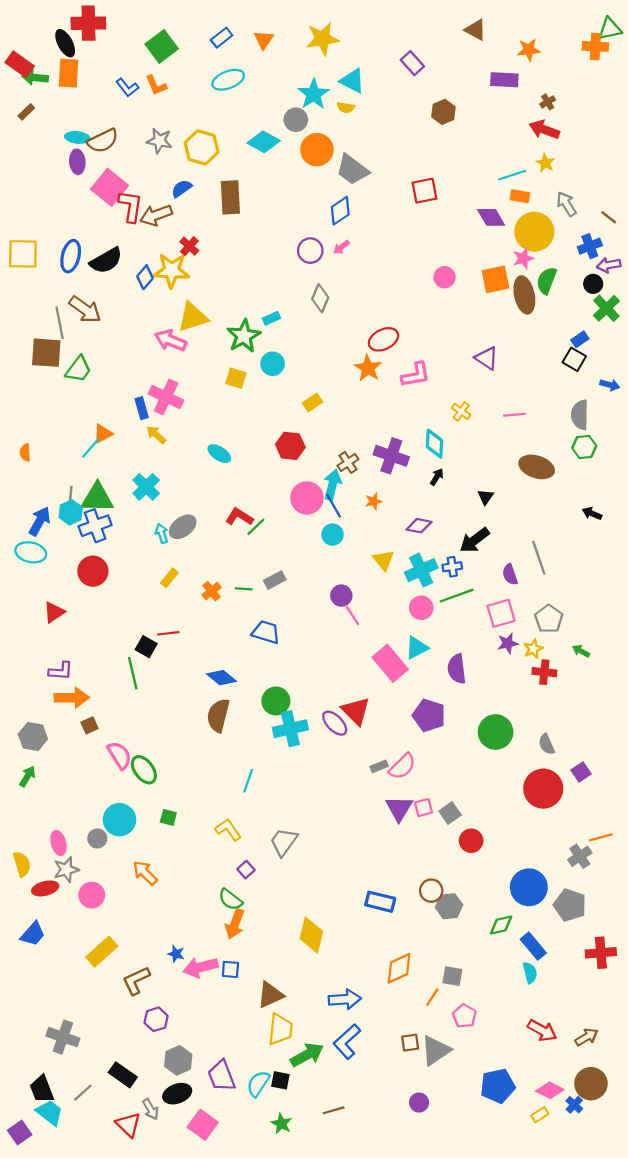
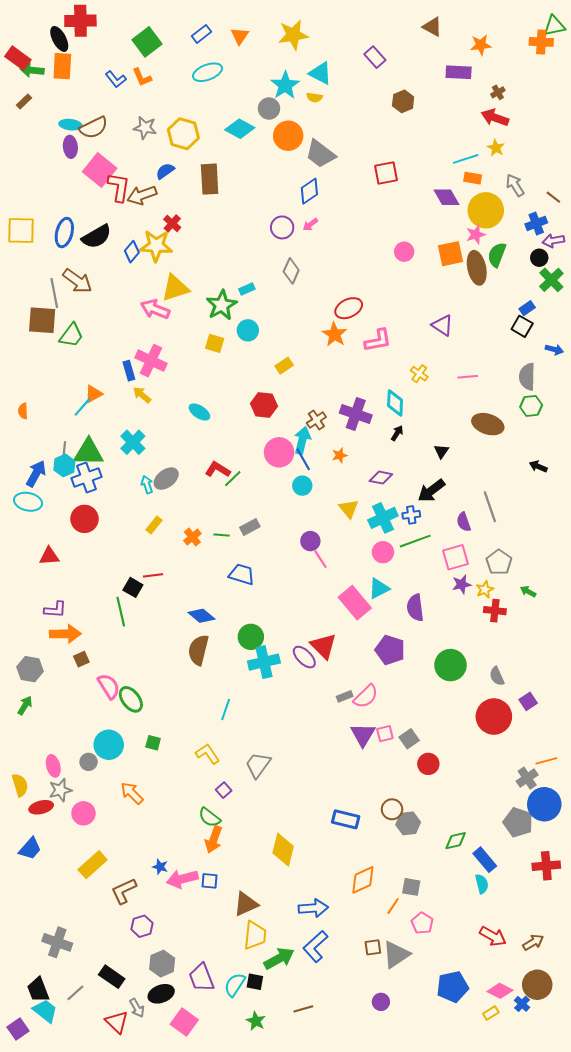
red triangle: (54, 612) -> (49, 556), turned 30
blue circle: (529, 887) -> (544, 804), moved

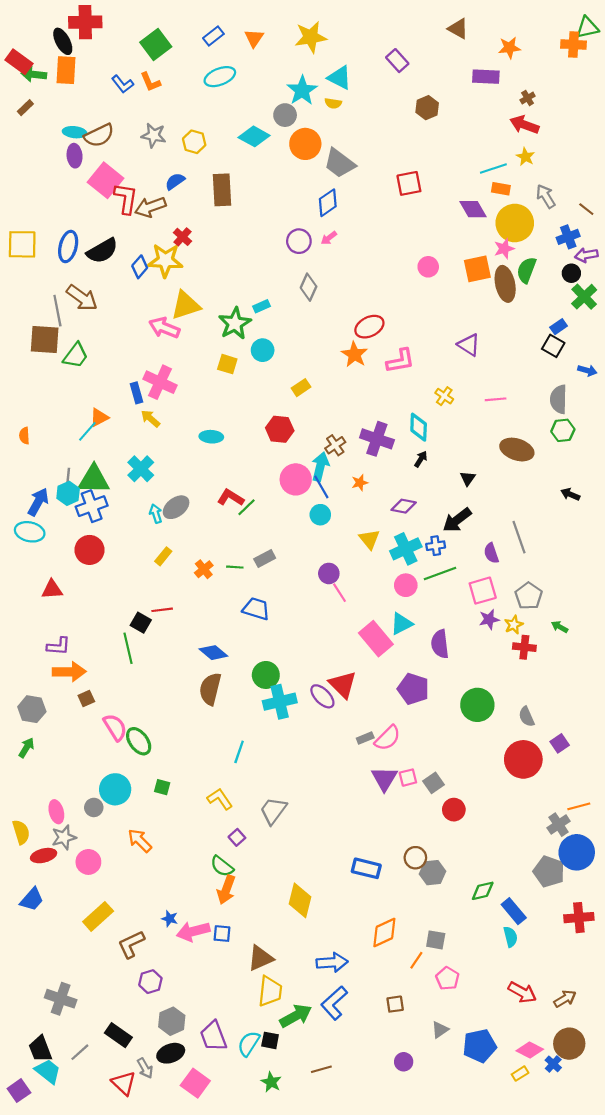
yellow hexagon: (183, 134) -> (194, 142), size x0.7
cyan ellipse: (199, 412) -> (211, 437), turned -30
gray triangle: (396, 954) -> (440, 1030), moved, size x0.6

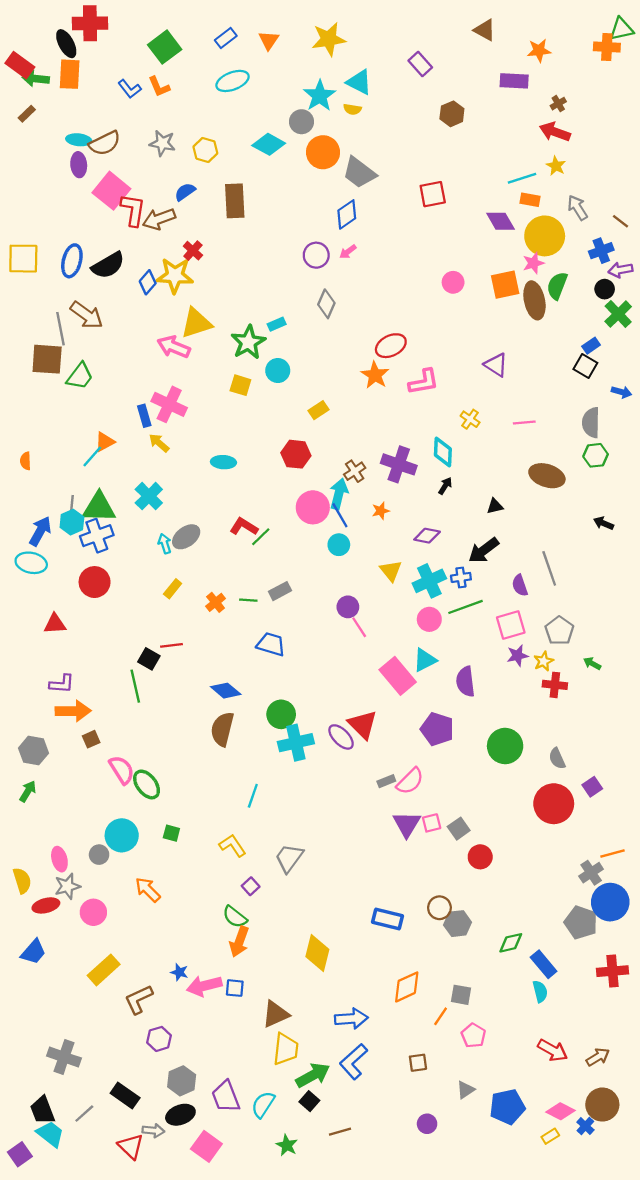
black triangle: (468, 478) -> (495, 506), turned 42
black square: (270, 1040) -> (309, 1101), moved, turned 30
gray arrow: (145, 1068) -> (153, 1131), turned -54

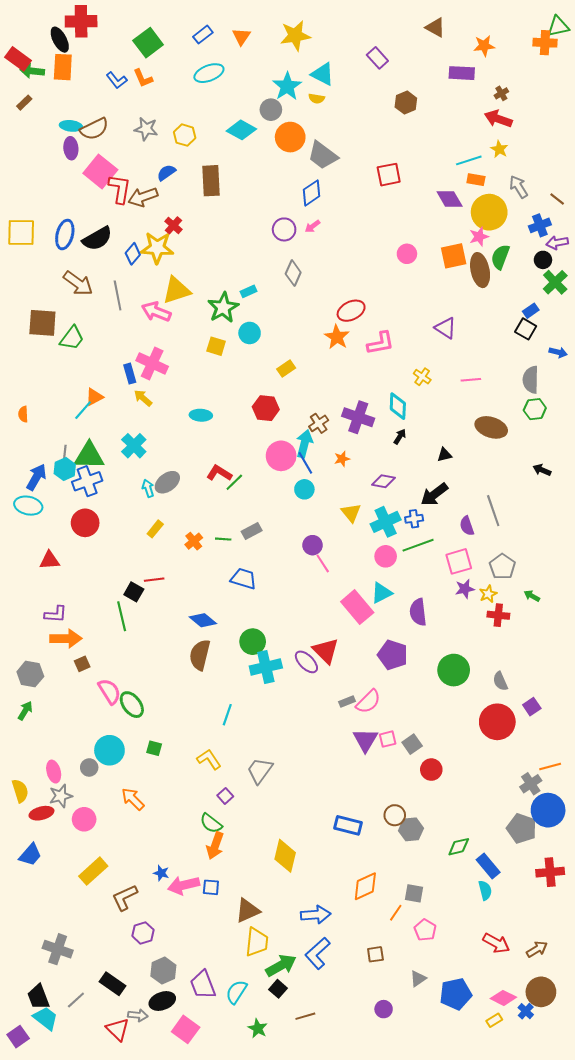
gray line: (61, 329) -> (118, 295), moved

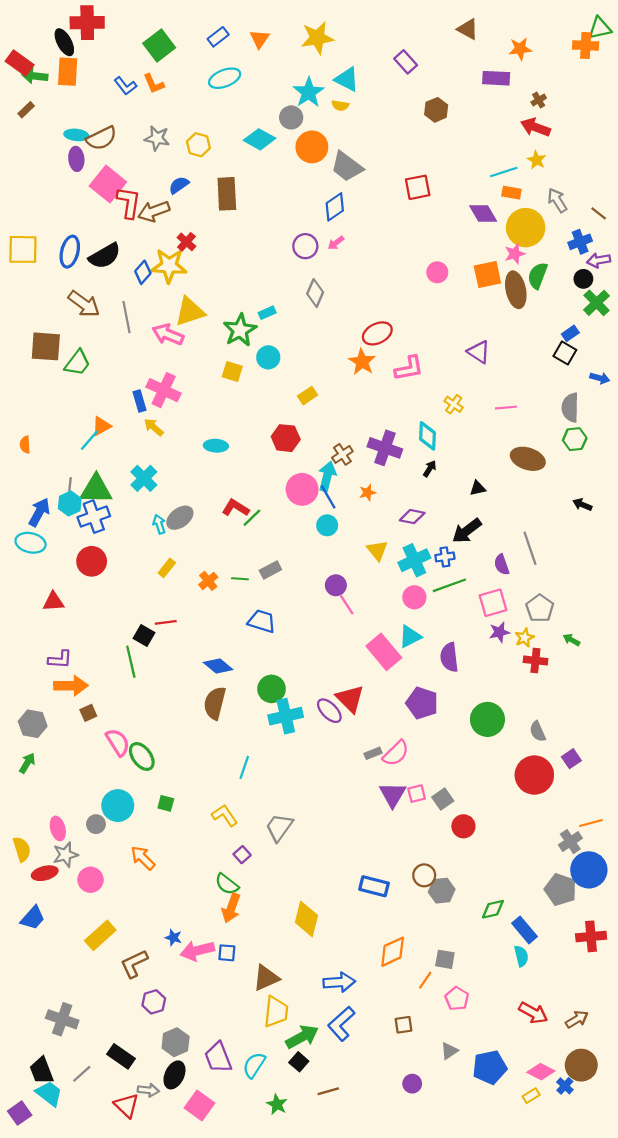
black ellipse: (162, 1001) -> (174, 1075), turned -45

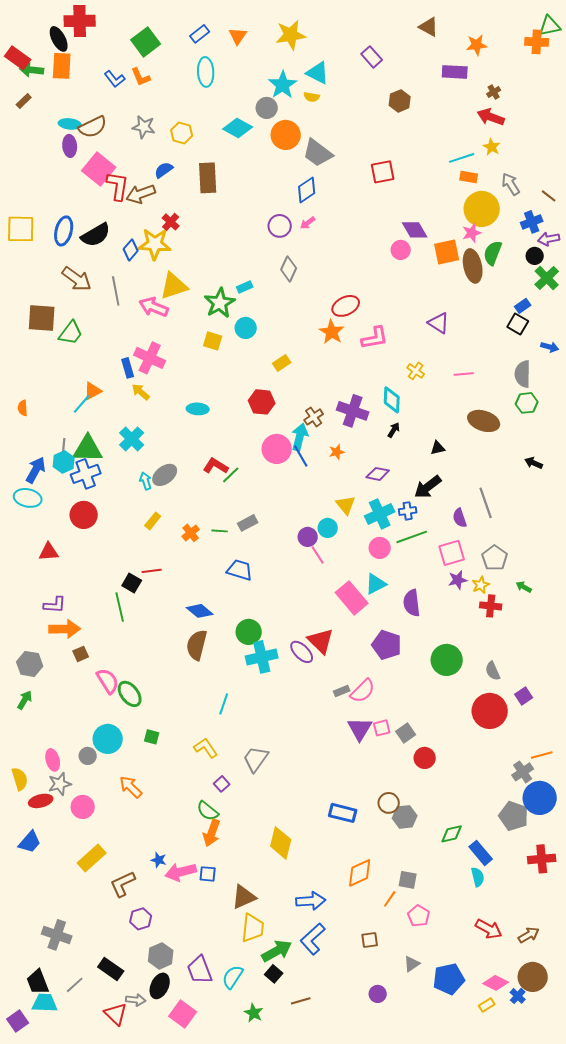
cyan ellipse: (225, 78) -> (206, 72), turned -72
purple diamond: (483, 213) -> (415, 230), moved
cyan circle: (327, 525) -> (328, 528), moved
cyan trapezoid: (49, 1093) -> (45, 1003), turned -36

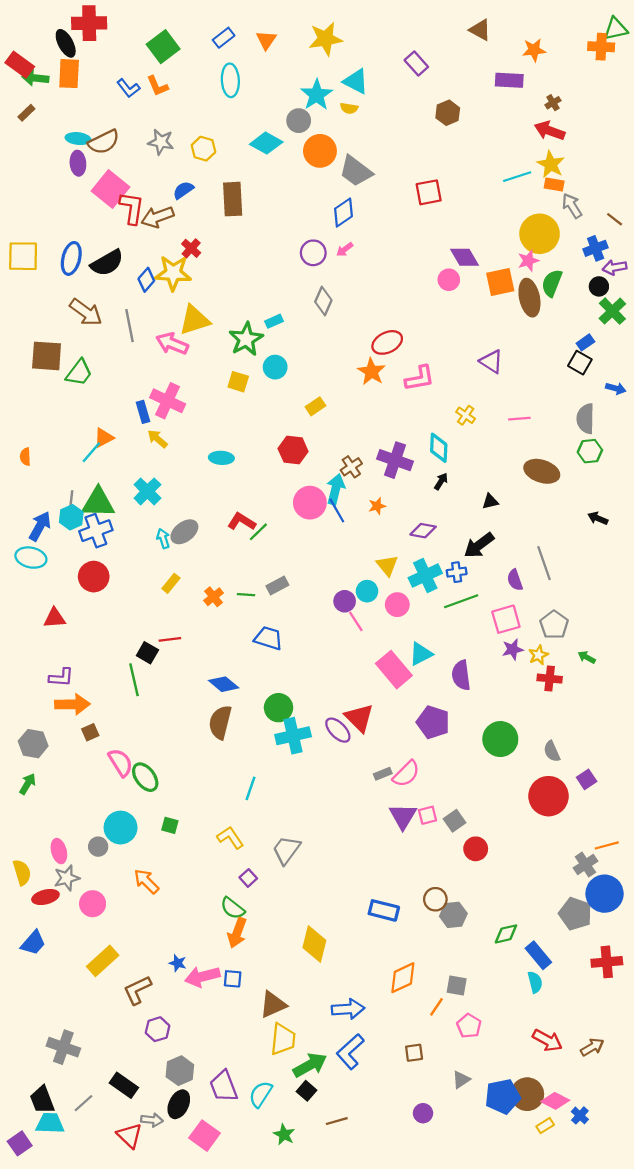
yellow star: (492, 147) -> (551, 164), size x1.4
orange rectangle: (469, 177) -> (554, 184), moved
pink circle: (380, 548) -> (397, 605), moved
brown circle: (533, 977) -> (527, 1094), moved

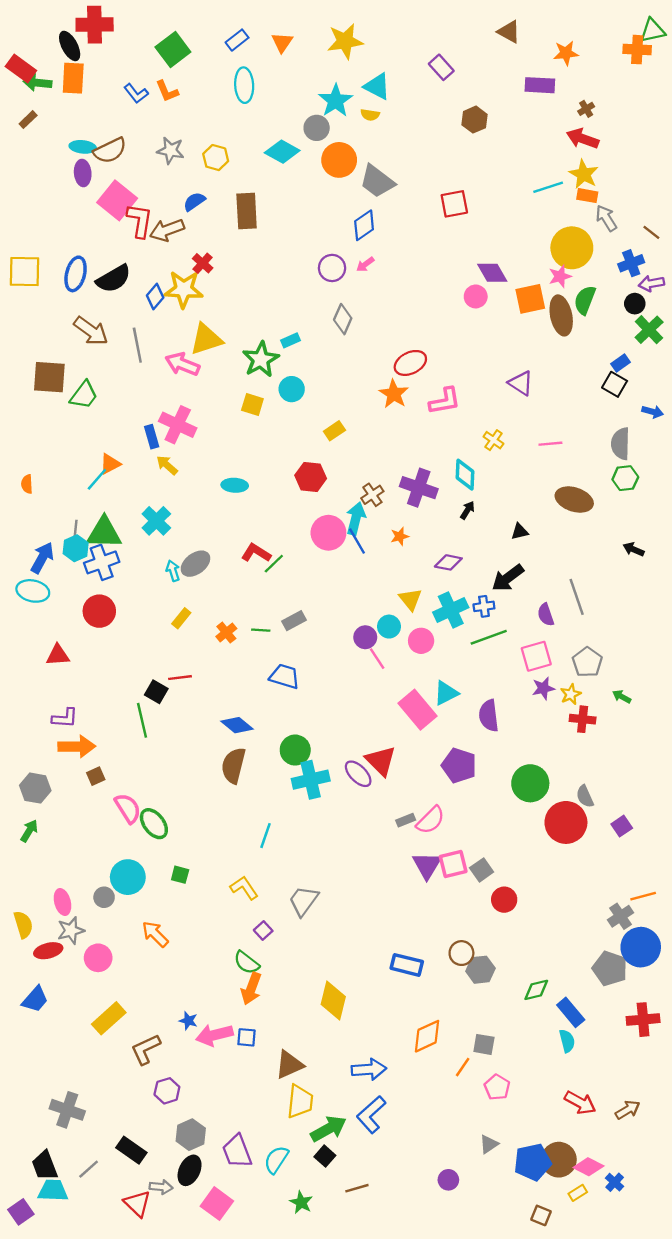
red circle: (548, 796) -> (566, 822), moved
pink square: (428, 815) -> (453, 864), size x1.4
brown square: (414, 1053) -> (541, 1215), moved, turned 30

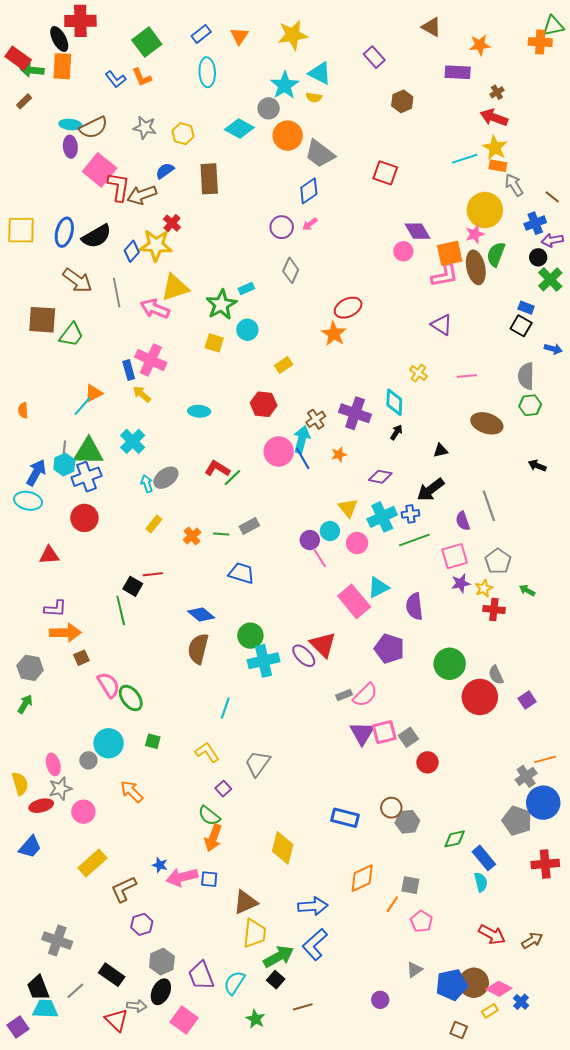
red square: (454, 204) -> (385, 173), turned 30
blue rectangle: (621, 363) -> (526, 308), turned 56
pink L-shape: (445, 401) -> (445, 275), moved

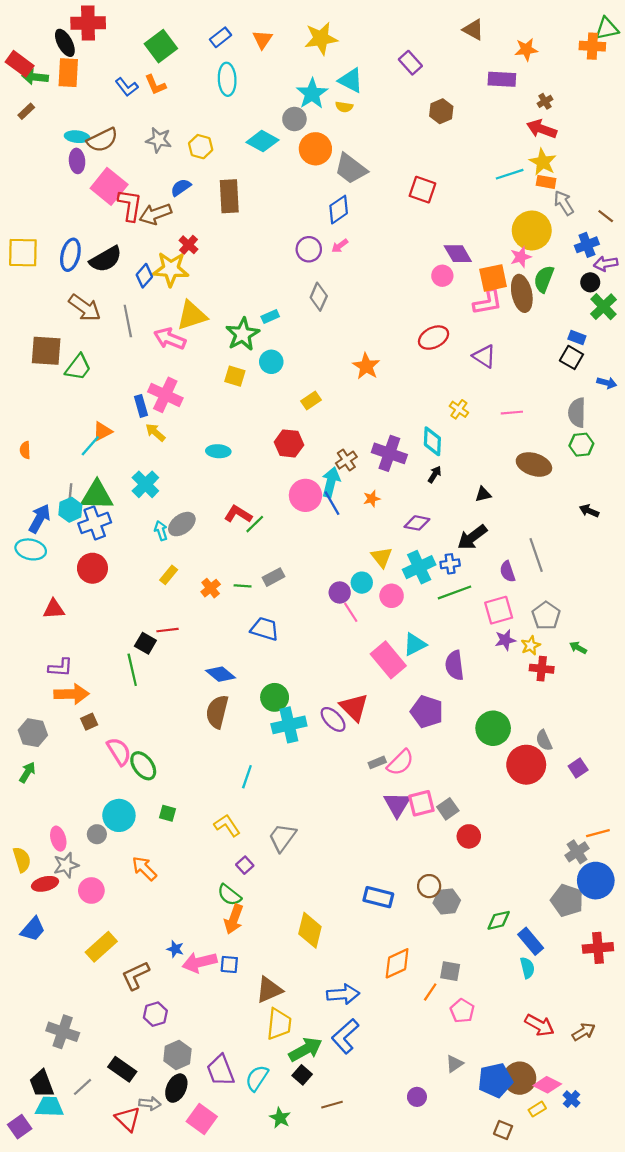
red ellipse: (348, 308) -> (434, 338), moved

